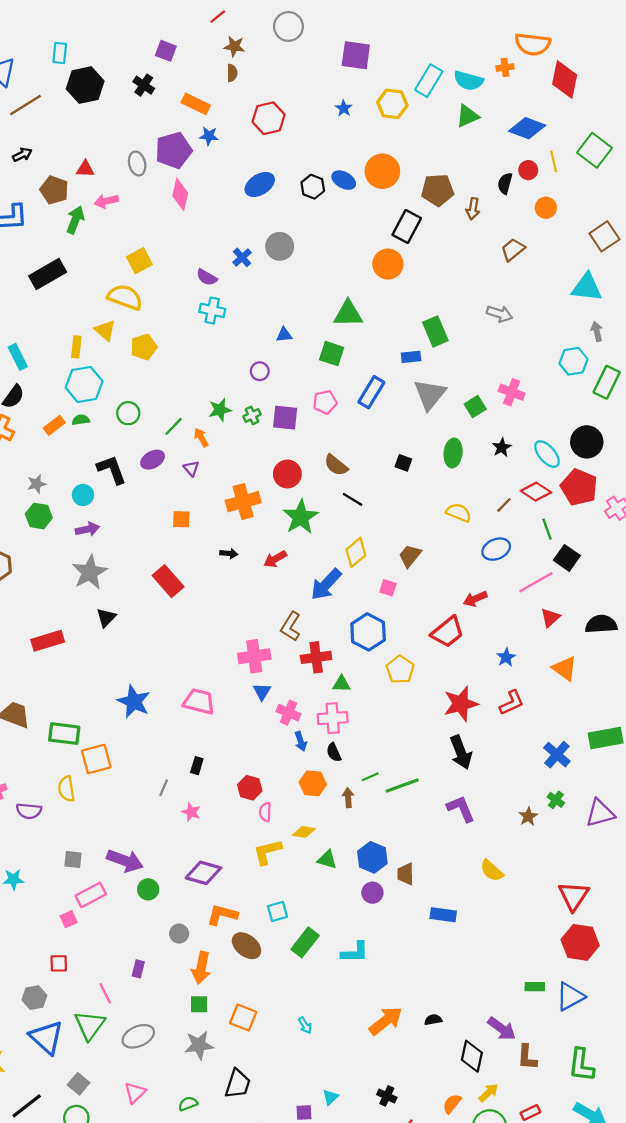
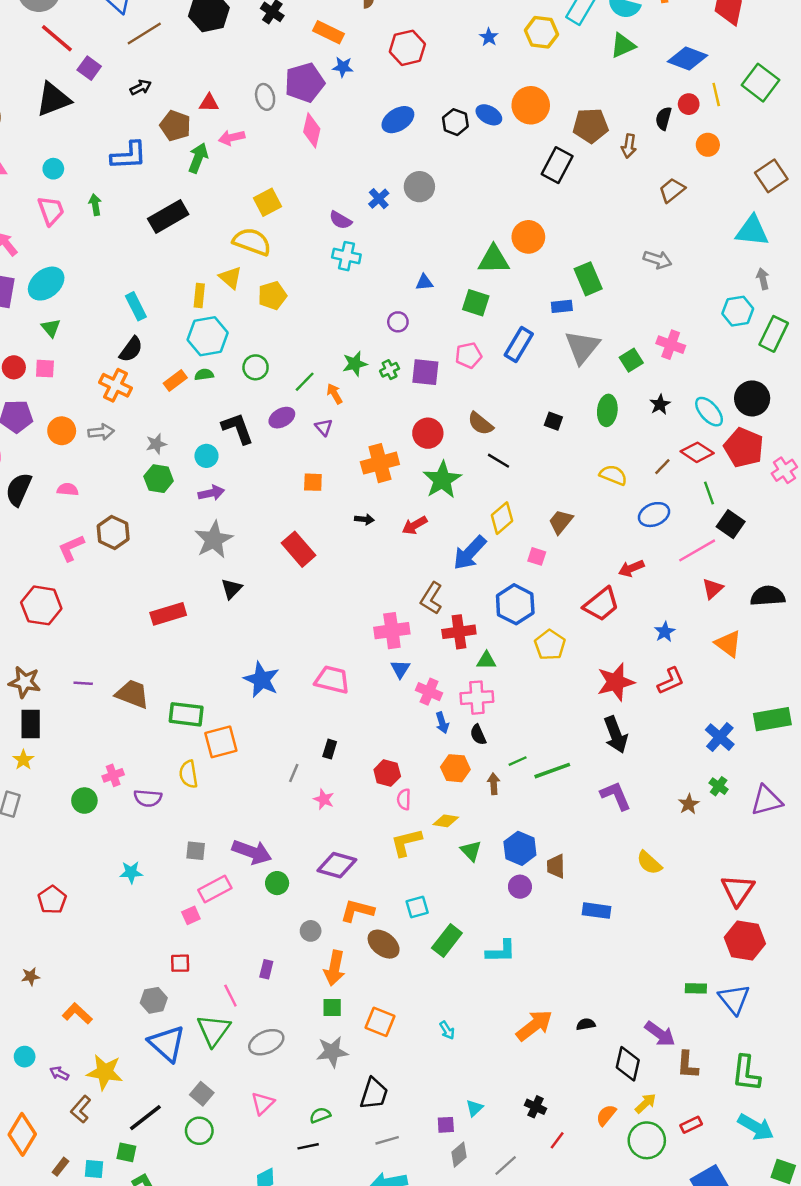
orange circle: (388, 264) -> (528, 237), moved
green triangle: (327, 860) -> (471, 851), turned 30
blue triangle: (570, 997) -> (734, 999), turned -40

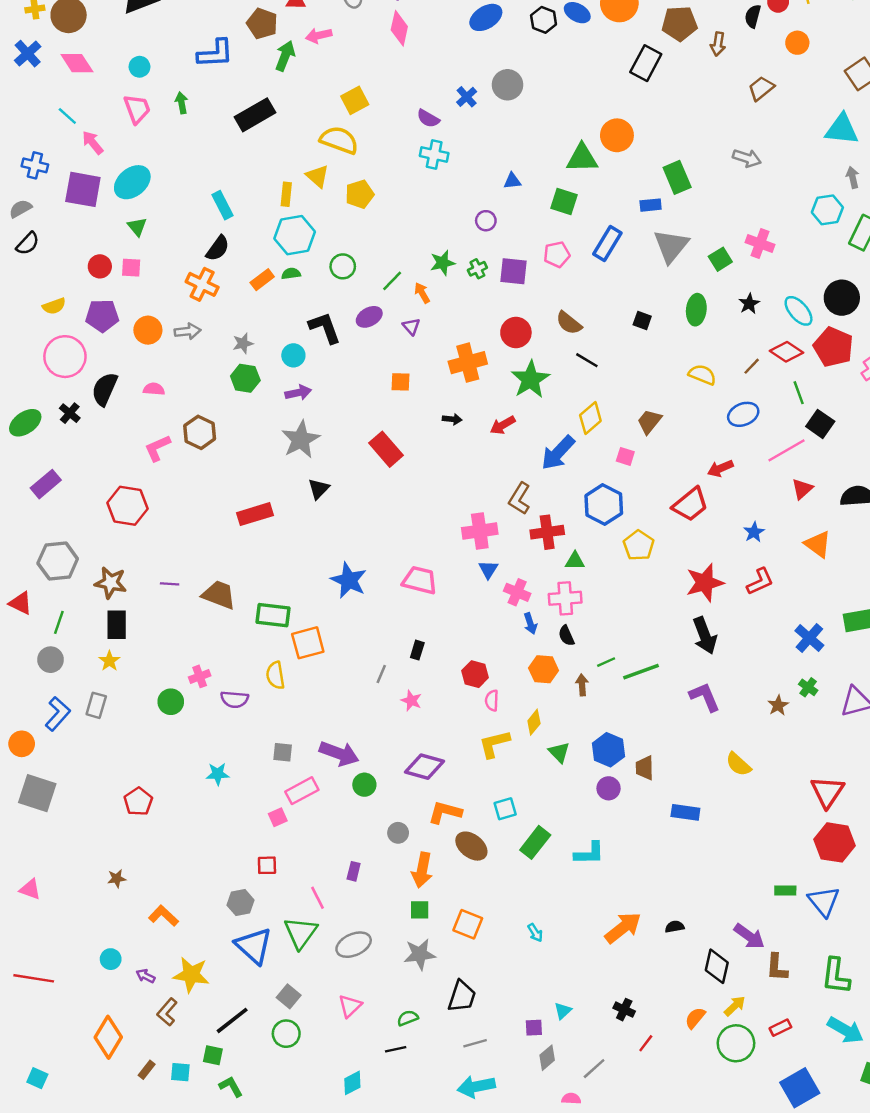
yellow diamond: (446, 821) -> (534, 722), turned -60

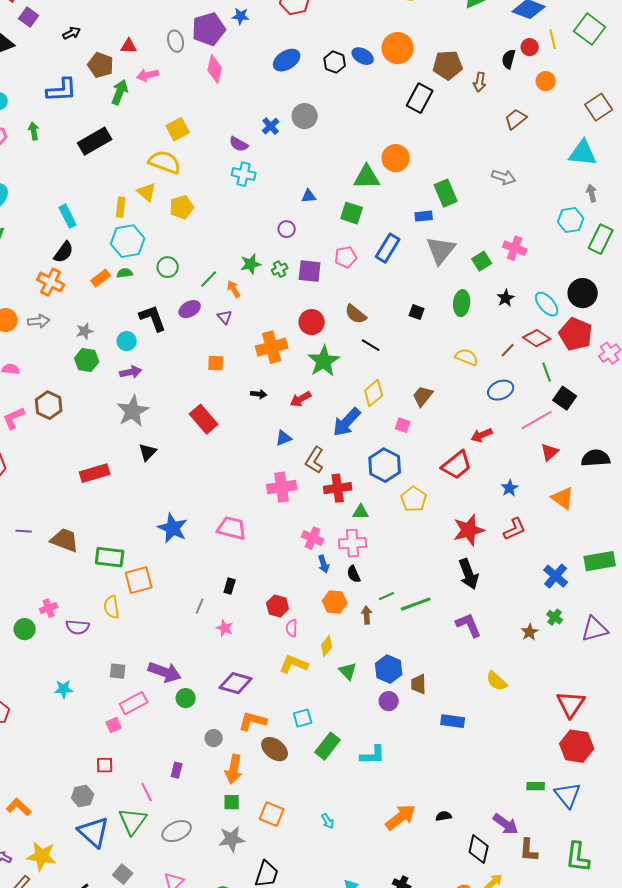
blue triangle: (488, 569) -> (284, 438), moved, turned 36
yellow L-shape: (494, 744) -> (294, 664), turned 36

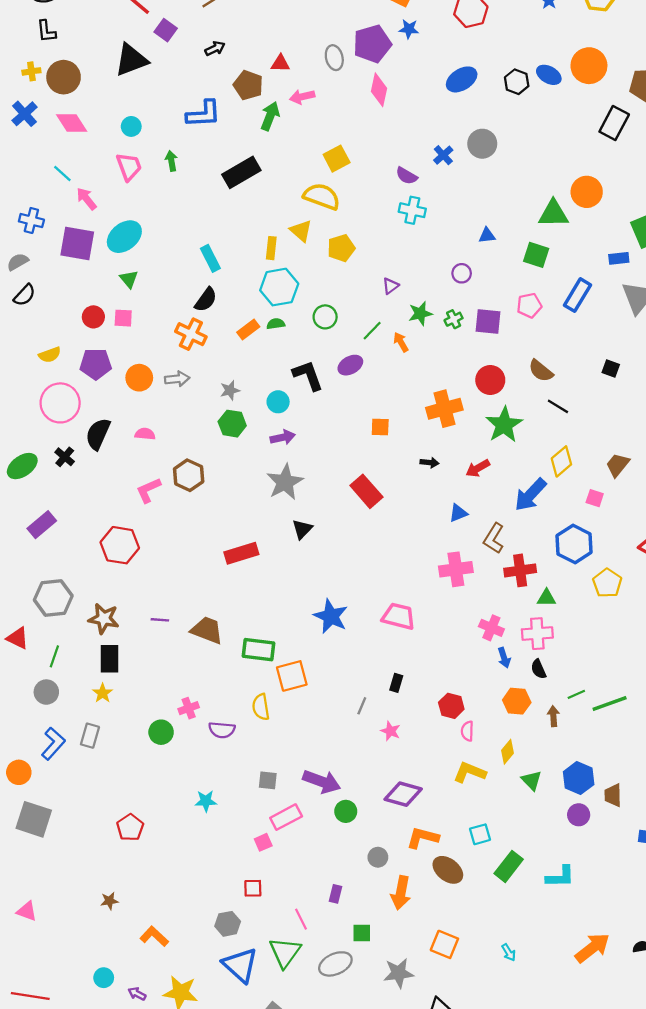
purple triangle: (225, 317) -> (390, 286), moved, turned 35
green square: (232, 802) -> (362, 933), moved

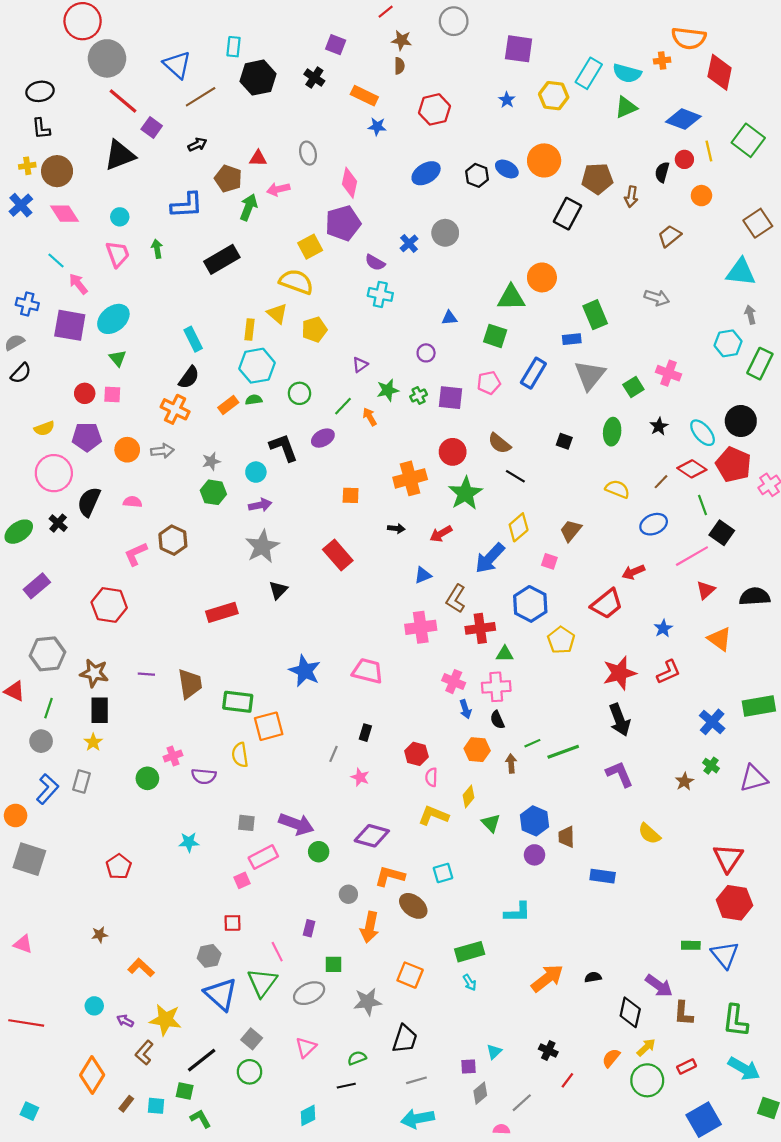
purple pentagon: (372, 44) -> (343, 223), moved
brown trapezoid: (207, 630) -> (190, 684), turned 60
green rectangle: (509, 866) -> (470, 952), moved, turned 36

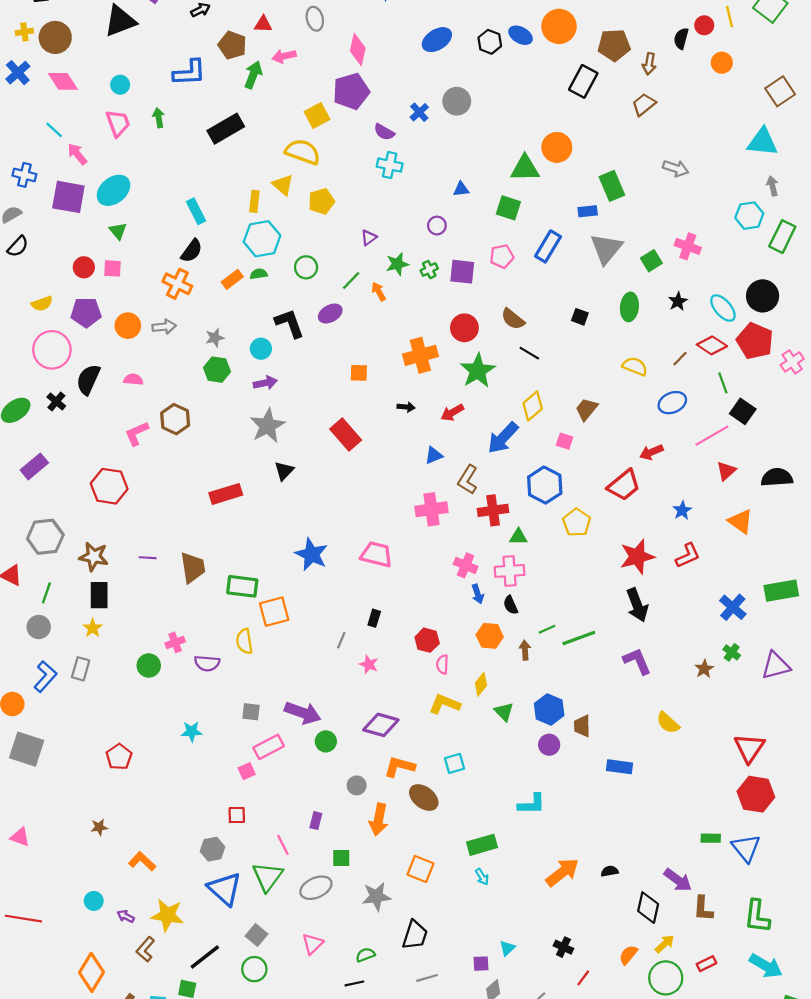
brown trapezoid: (670, 236) -> (644, 105), moved

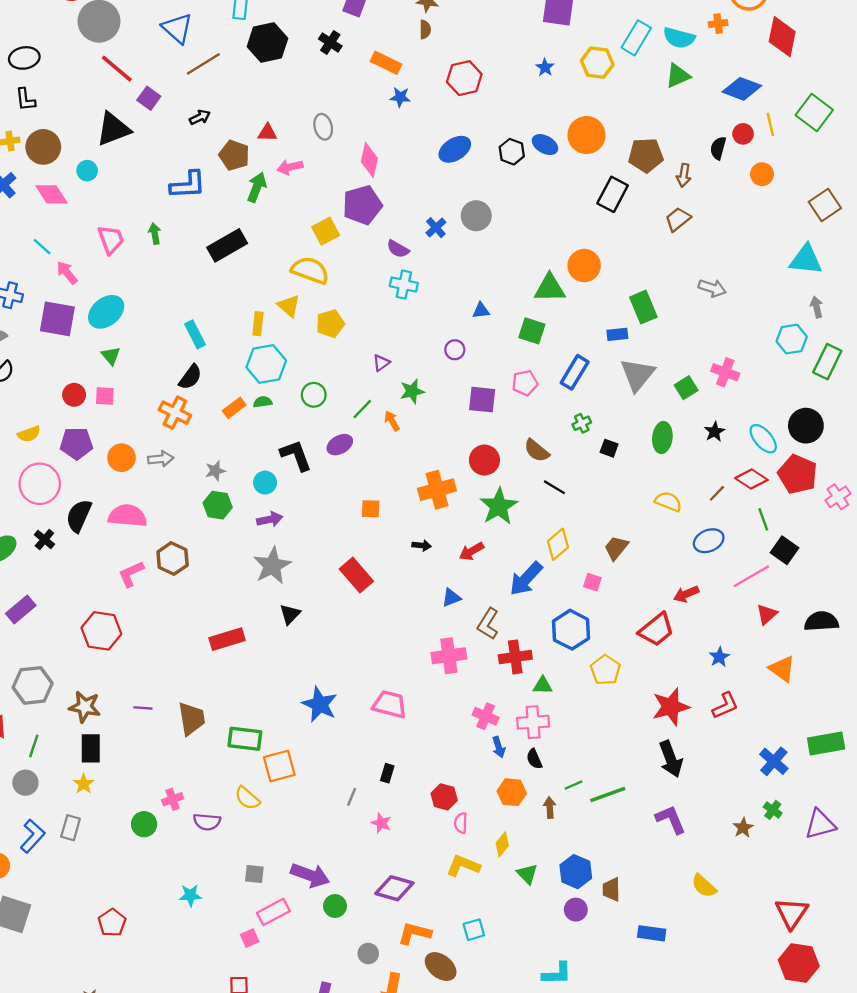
cyan circle: (120, 85) -> (87, 171), moved
green cross: (429, 270) -> (582, 423), moved
pink semicircle: (133, 380) -> (127, 516), size x1.8
yellow semicircle: (244, 641) -> (247, 798), turned -40

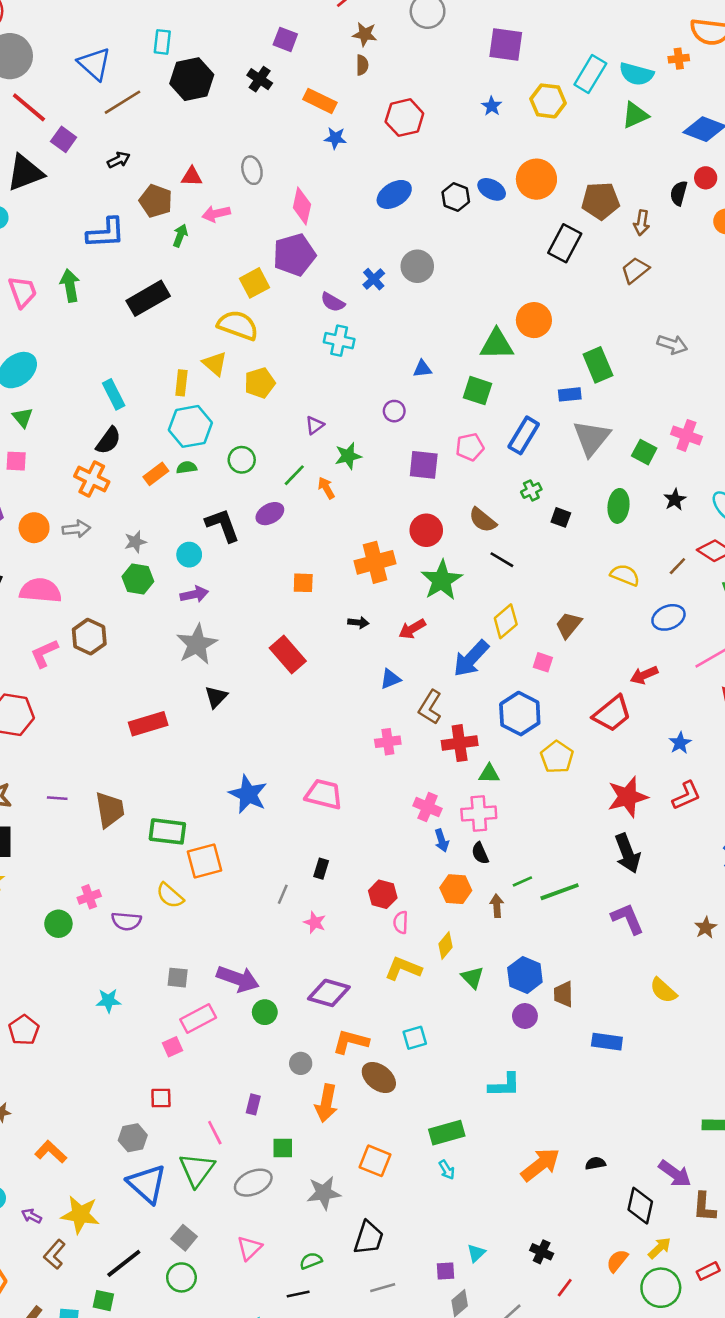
green arrow: (257, 187) -> (180, 235), size x0.7
green arrow: (155, 234) -> (70, 285), size x1.4
green square: (686, 388) -> (644, 452), turned -30
pink cross: (449, 656) -> (388, 742), size x0.7

